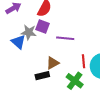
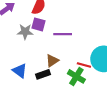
blue triangle: (18, 42) -> (20, 71), moved
red line: (84, 61) -> (84, 65), moved, turned -64

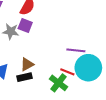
purple line: (63, 34) -> (76, 50), moved
brown triangle: (52, 61) -> (27, 64), moved

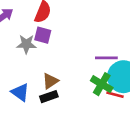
red line: (67, 72) -> (115, 95), moved
green cross: (59, 83) -> (102, 84), moved

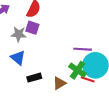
brown triangle: (50, 81) -> (59, 83), moved
blue triangle: (20, 92) -> (18, 58), moved

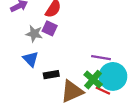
black rectangle: (34, 78) -> (51, 75), moved
brown triangle: (59, 83) -> (72, 91), size x1.6

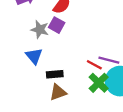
brown triangle: (72, 91) -> (58, 92), moved, size x0.7
red line: (103, 91) -> (94, 65), moved

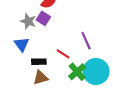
purple line: (109, 60) -> (86, 41), moved, turned 48
red line: (94, 65) -> (63, 54), moved

